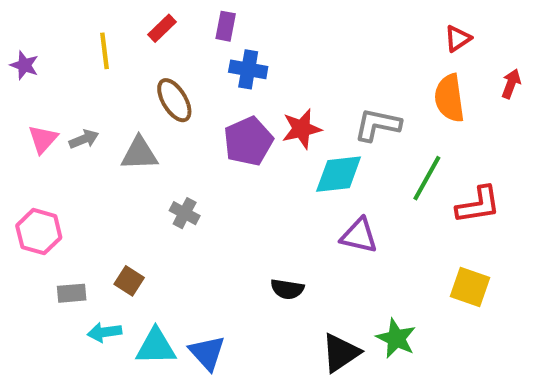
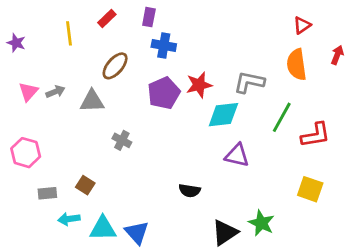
brown ellipse: (174, 100) -> (115, 66), turned 72

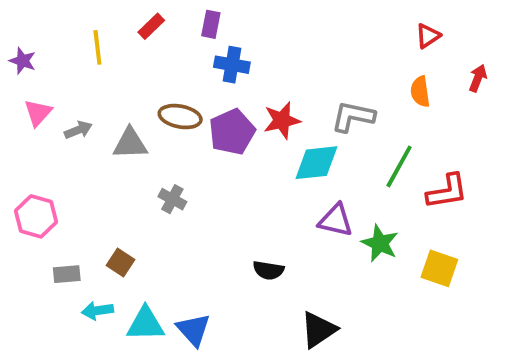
orange semicircle: (297, 65) -> (420, 92), size x0.7
brown ellipse: (115, 66) -> (180, 117), moved, turned 60
pink triangle: (28, 92) -> (38, 113), moved
green star: (261, 223) -> (380, 243), moved

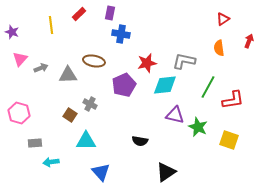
purple pentagon: (232, 132) -> (124, 85), moved
brown square: (121, 263) -> (70, 115), moved
cyan triangle: (146, 324) -> (86, 141), moved

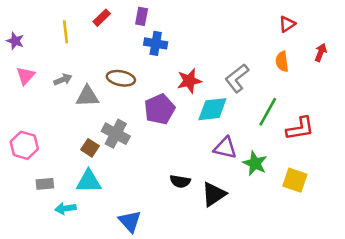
gray L-shape: (184, 61) -> (237, 78), turned -50
gray arrow: (41, 68) -> (63, 80), moved
gray cross: (90, 104) -> (116, 134), size x1.5
cyan triangle: (86, 141) -> (89, 181), moved
black triangle: (166, 172) -> (214, 194), moved

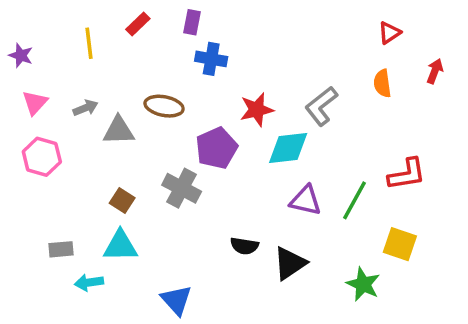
green line: (268, 112) -> (354, 200), moved
gray cross: (116, 134) -> (182, 188), moved
pink hexagon: (24, 145) -> (42, 157), moved
green star: (255, 163) -> (363, 284), moved

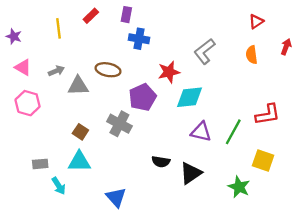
pink triangle: (35, 103) -> (23, 67), turned -42
gray L-shape: (321, 106) -> (205, 51), moved
cyan arrow: (89, 283) -> (59, 186), turned -114

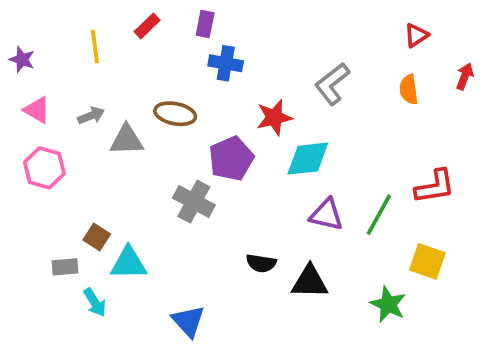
brown square: (80, 132) -> (97, 237), moved
black triangle: (191, 173) -> (310, 282), turned 35

